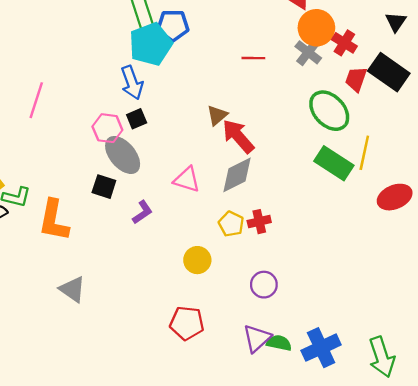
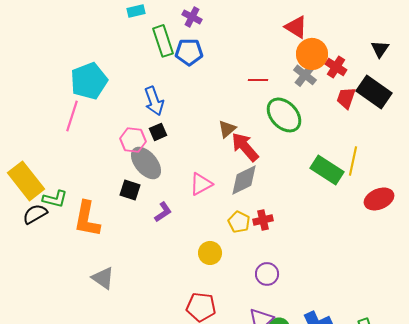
cyan pentagon: (151, 44) -> (89, 81), moved
green ellipse: (329, 111) -> (284, 115), moved
pink triangle: (187, 180) -> (201, 184), turned -45

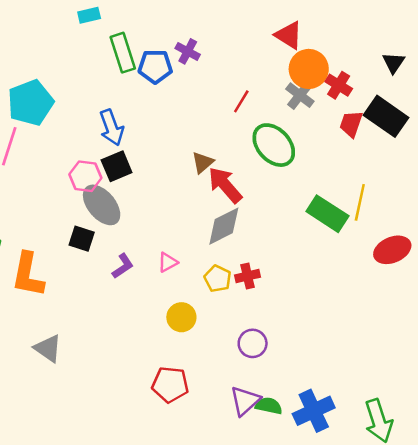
purple cross: (192, 17) -> (188, 51), moved
red line: (258, 80) -> (241, 101), turned -60
black square: (158, 132) -> (117, 166), size x1.4
pink triangle: (201, 184) -> (168, 262), moved, size x0.7

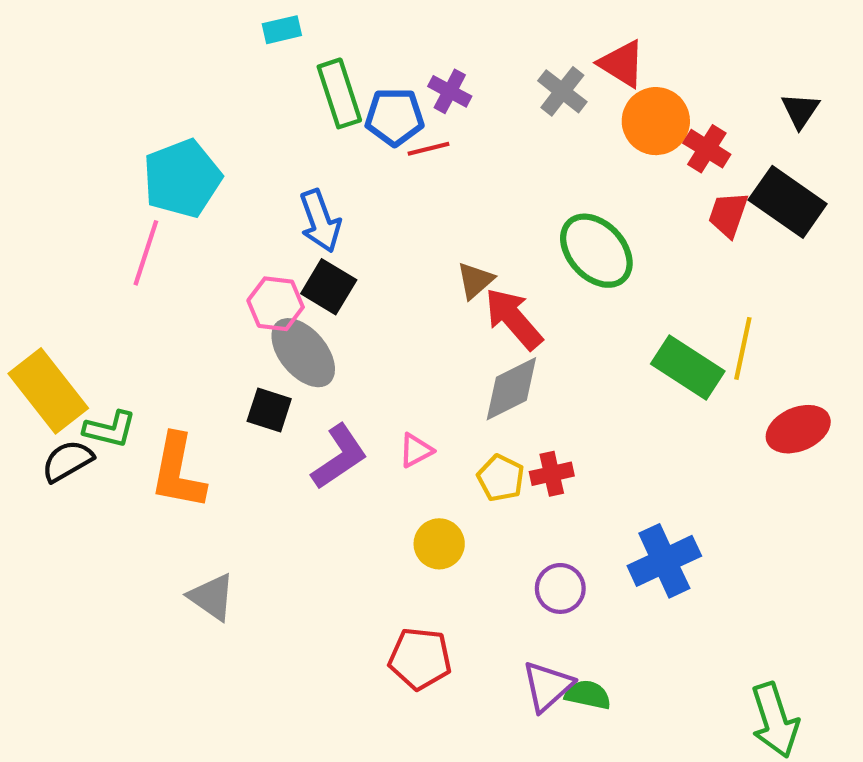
gray cross: (300, 95) -> (562, 91), moved
red line: (241, 101) -> (429, 149), moved, turned 45
black square: (117, 166) -> (329, 287), turned -36
purple L-shape: (123, 266) -> (339, 457), size x1.5
blue cross: (314, 411) -> (664, 561), moved

